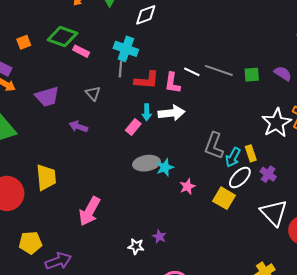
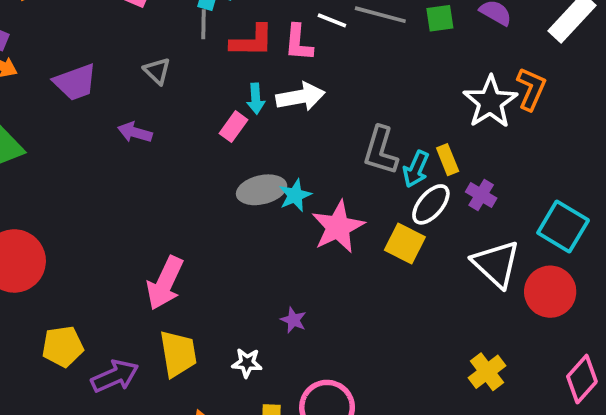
yellow trapezoid: (46, 177) -> (178, 354), moved
pink star: (187, 187) -> (338, 227), size x1.8
white star: (136, 246) -> (247, 363), moved

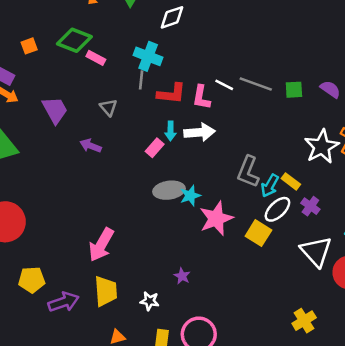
purple trapezoid: (75, 82) -> (55, 110), turned -104
yellow rectangle: (448, 160) -> (291, 181), turned -36

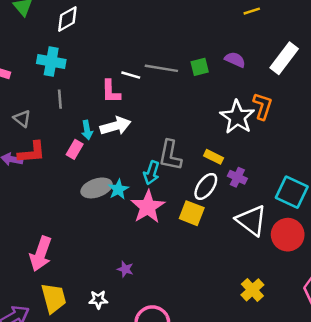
gray line: (141, 80) -> (60, 99), moved
red L-shape: (171, 94) -> (32, 152), moved
cyan arrow: (270, 186) -> (152, 173), moved

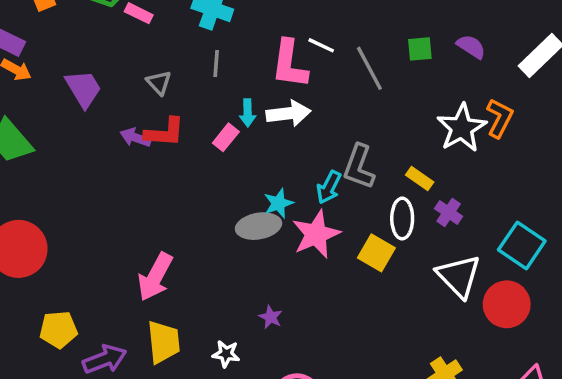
gray line: (161, 68) -> (369, 68), moved, turned 44
pink L-shape: (111, 92) -> (289, 64), size x1.4
white ellipse: (206, 186) -> (402, 219), turned -44
gray ellipse: (97, 188) -> (259, 226), moved

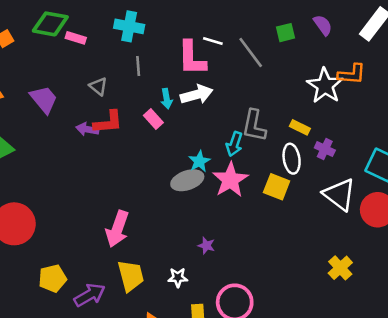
purple semicircle: (471, 47) -> (323, 25), turned 30
orange L-shape: (500, 118) -> (352, 74), turned 76
pink rectangle: (226, 137) -> (153, 119), turned -72

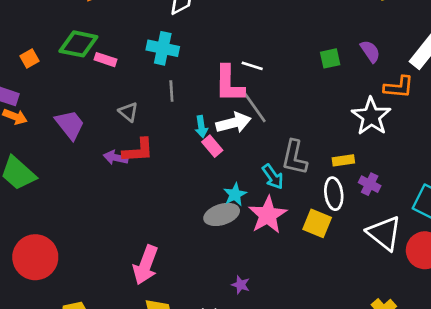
gray line: (251, 52) -> (254, 106), moved
orange L-shape: (352, 74) -> (399, 87), moved
pink rectangle: (153, 119) -> (212, 146), moved
yellow rectangle: (300, 127) -> (343, 160), turned -36
cyan arrow: (234, 144) -> (273, 177), turned -55

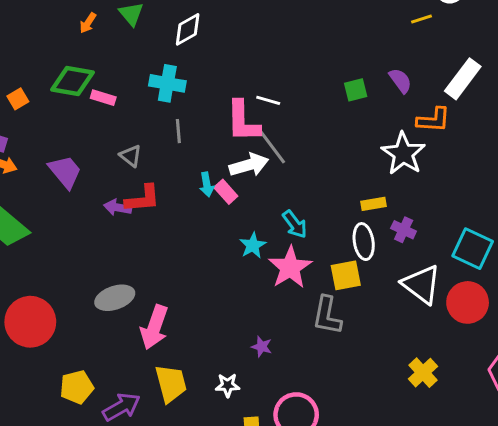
cyan arrow: (201, 127) -> (207, 185), moved
gray L-shape: (294, 157) -> (327, 315), moved
gray ellipse: (222, 214) -> (115, 298), moved
yellow square: (317, 223) -> (346, 275), turned -32

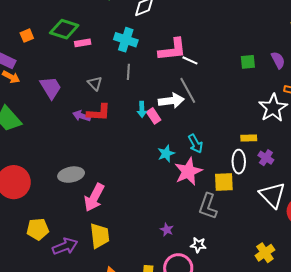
pink rectangle: (103, 98) -> (83, 43), turned -35
pink L-shape: (243, 121) -> (172, 50), moved, turned -104
purple star: (262, 347) -> (167, 230), moved
white star: (227, 385) -> (198, 245), moved

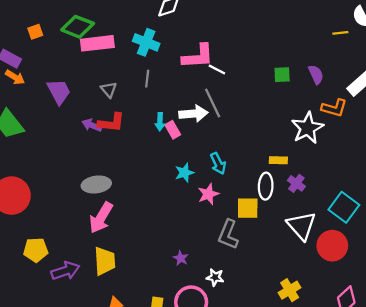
pink rectangle: (83, 43) -> (97, 43), size x1.8
pink star: (188, 171) -> (208, 194), size x0.7
gray ellipse: (71, 175) -> (96, 184), moved

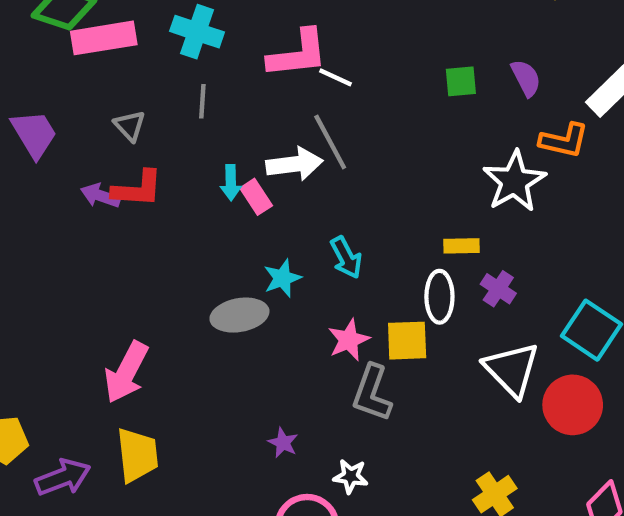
gray ellipse: (96, 184) -> (239, 315), moved
pink star: (208, 194) -> (349, 340), moved

